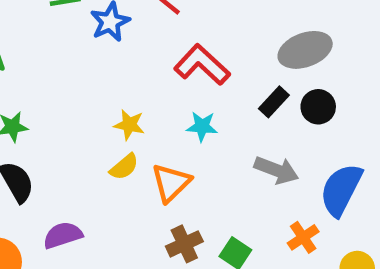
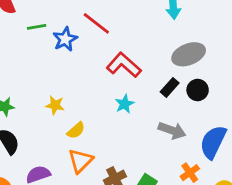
yellow star: (129, 125) -> (55, 105), moved
cyan star: (202, 126) -> (125, 104), turned -30
orange triangle: (171, 183) -> (81, 161), moved

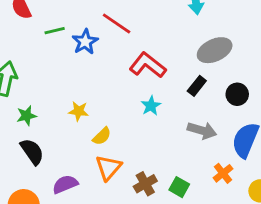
black circle: (198, 90) -> (237, 94), moved

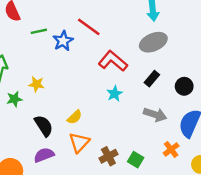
gray ellipse: (215, 50) -> (153, 42), moved
yellow star: (79, 111) -> (36, 84), moved
black semicircle: (32, 152) -> (44, 126), moved

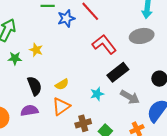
black rectangle: (152, 79) -> (118, 72), moved, size x1.5
cyan star: (115, 94) -> (97, 94), moved

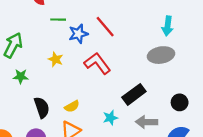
red L-shape: (104, 44) -> (97, 63), moved
yellow star: (36, 50) -> (56, 59), moved
gray arrow: (130, 97) -> (147, 122), turned 150

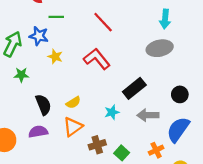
blue star: (78, 34) -> (39, 36), moved, turned 30

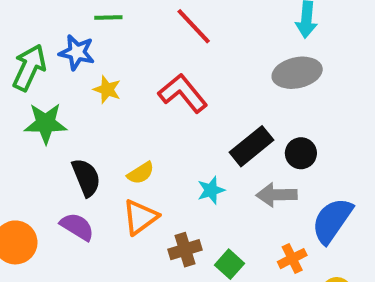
green star: (21, 75) -> (46, 123), size x1.5
black circle: (180, 94) -> (301, 153), moved
purple semicircle: (38, 132) -> (77, 227), turned 42

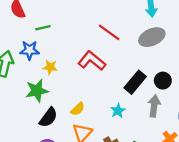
red line: (194, 26) -> (109, 32), moved
green star: (46, 123) -> (37, 91), moved
black semicircle: (86, 177) -> (48, 117), turned 70
gray arrow: (277, 195) -> (154, 106), turned 110

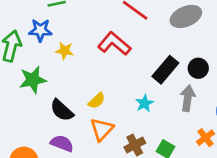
green star: (37, 91) -> (33, 80), moved
black semicircle: (48, 117) -> (62, 110), turned 95

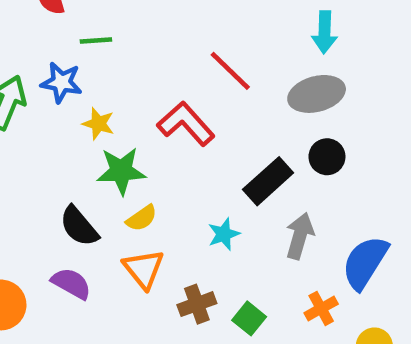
black circle: (198, 68) -> (327, 157), moved
green star: (33, 80) -> (121, 171), moved
orange triangle: (102, 129) -> (144, 269), turned -30

